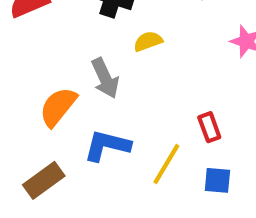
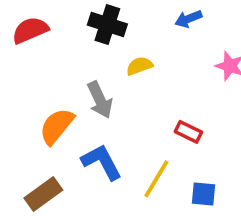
red rectangle: (209, 127) -> (188, 132), moved, turned -44
blue L-shape: (107, 146) -> (102, 162), turned 48

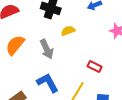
orange semicircle: (57, 126) -> (15, 45), moved

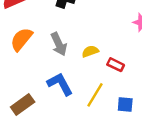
yellow semicircle: (68, 31) -> (90, 51), moved

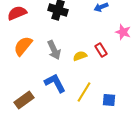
red rectangle: (116, 65) -> (101, 50), moved, turned 32

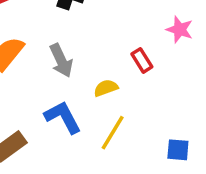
yellow semicircle: (80, 56) -> (106, 88), moved
blue square: (109, 100) -> (178, 150), moved

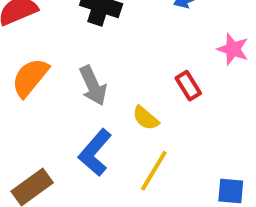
yellow semicircle: (106, 88) -> (146, 118), turned -120
blue L-shape: (63, 117) -> (95, 153), turned -111

